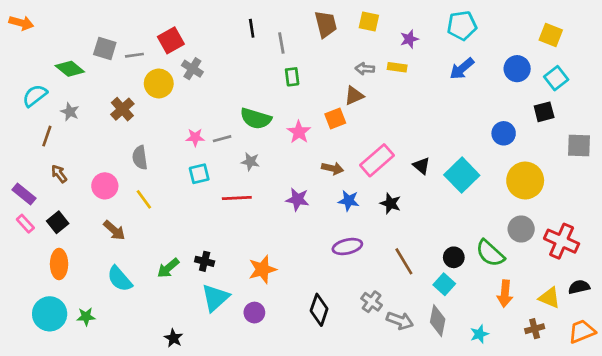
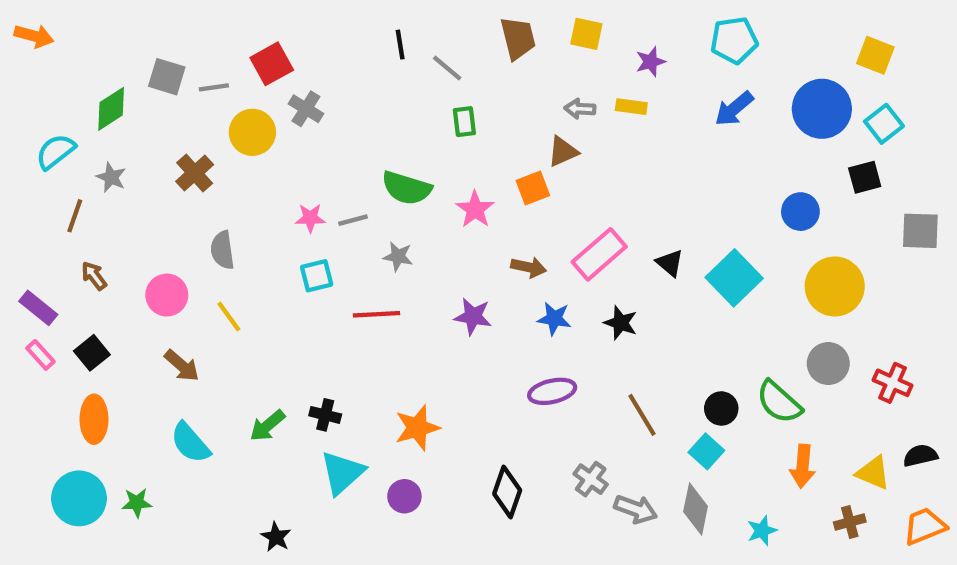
gray line: (281, 43) -> (447, 68), turned -40
green diamond: (70, 69) -> (111, 109), turned -72
blue circle: (517, 69) -> (822, 109), size x1.4
red cross: (562, 241) -> (893, 383), size x0.7

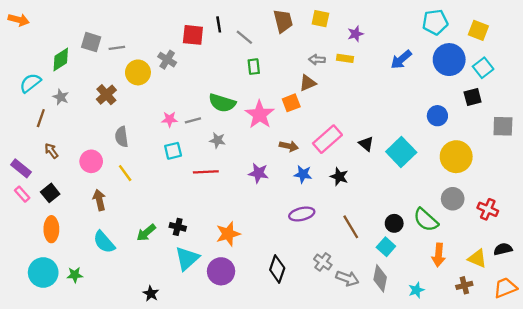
cyan pentagon: (734, 40) -> (435, 22), moved
red square: (272, 64) -> (193, 35), moved, turned 35
pink star: (475, 209) -> (260, 115), size x1.4
brown arrow: (182, 366) -> (99, 200), turned -144
purple circle: (404, 496) -> (221, 271), size x1.5

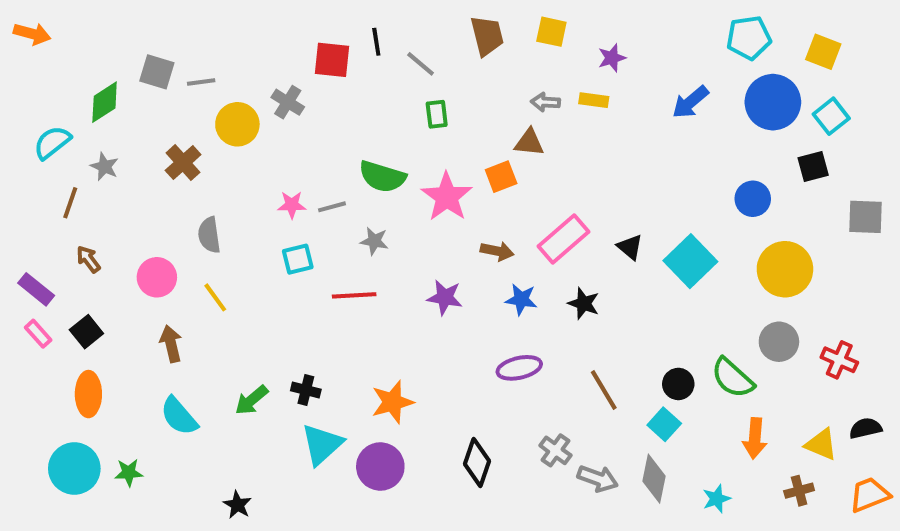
brown triangle: (308, 83) -> (529, 142), turned 30
black star: (151, 294) -> (237, 505), moved

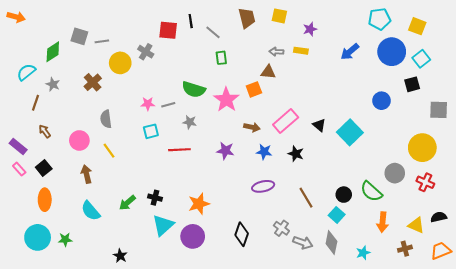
yellow circle: (785, 269) -> (422, 148), moved

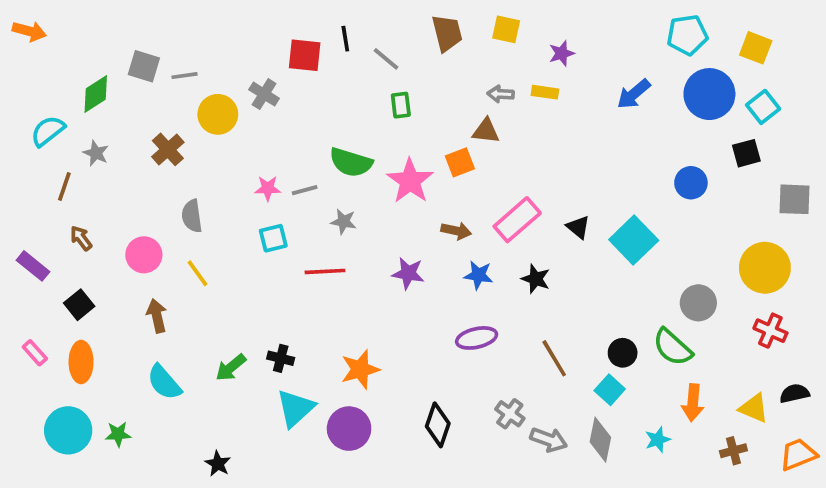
pink rectangle: (19, 169) -> (35, 353), moved
gray circle: (395, 173) -> (698, 303), moved
cyan star: (363, 253) -> (658, 440), moved

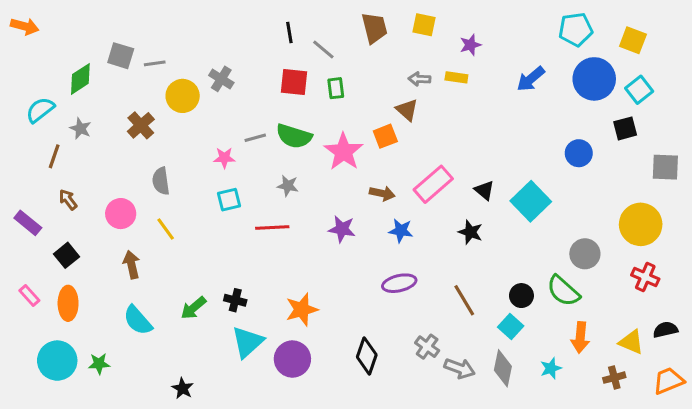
red square: (305, 55) -> (294, 82), moved
brown triangle: (486, 131) -> (407, 110), turned 35
gray line: (305, 190) -> (255, 138), moved
black star: (536, 279) -> (470, 232), moved

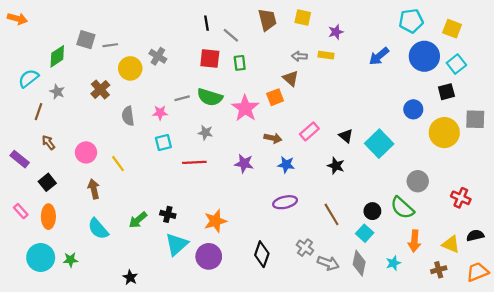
gray semicircle: (161, 181) -> (128, 116), moved
pink rectangle: (433, 184) -> (309, 131), size x0.7
yellow circle: (641, 224) -> (444, 133), moved

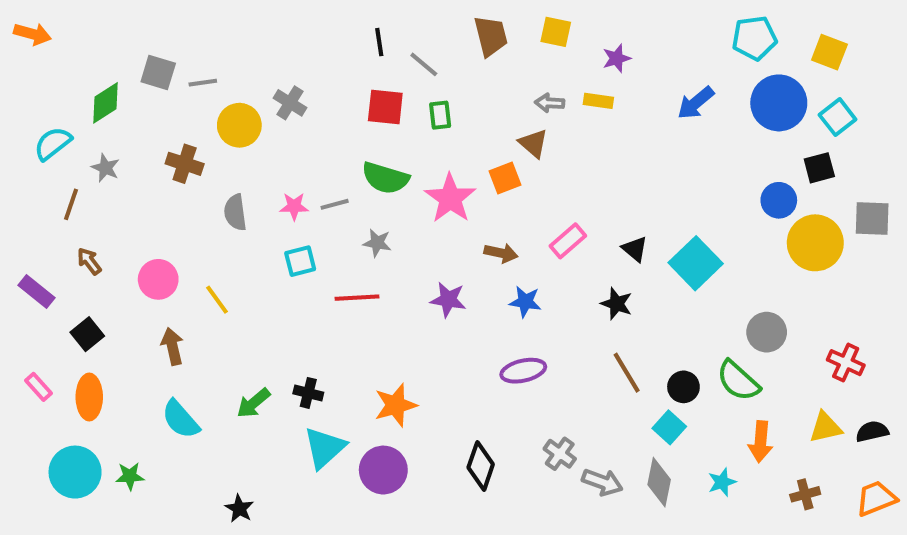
brown cross: (100, 89) -> (185, 164), turned -30
gray line: (182, 98) -> (335, 204), moved
blue circle: (413, 109) -> (779, 200), moved
brown line: (331, 214) -> (627, 373), moved
yellow triangle: (451, 244) -> (825, 427), moved, turned -36

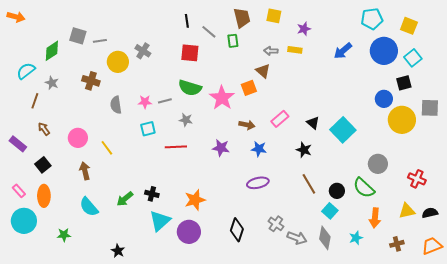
green rectangle: (440, 115) -> (233, 41), moved
cyan circle: (75, 472) -> (24, 221), moved

